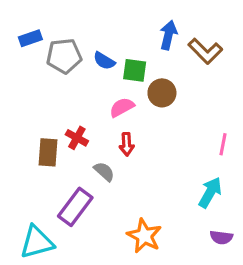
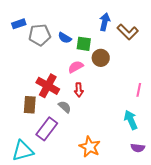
red cross: (77, 138) -> (48, 86), size x1.6
brown rectangle: (48, 152) -> (30, 105), moved
cyan arrow: (210, 192) -> (131, 120), turned -54

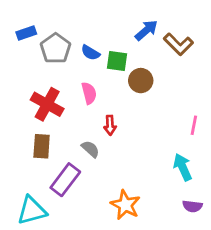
blue arrow: (105, 22) -> (146, 30), turned 36
gray pentagon: (40, 35) -> (56, 48), turned -30
pink semicircle: (76, 67) -> (89, 93), moved, turned 105
red cross: (48, 86) -> (47, 104), moved

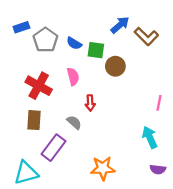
orange star: (125, 205) -> (103, 168), turned -30

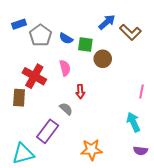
brown rectangle: (34, 120) -> (19, 98), moved

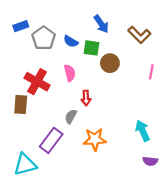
blue arrow: (107, 22) -> (101, 24), moved, turned 96
pink line: (142, 91) -> (151, 72), moved
gray semicircle: (66, 109) -> (71, 116), turned -104
orange star: (92, 150) -> (95, 139), moved

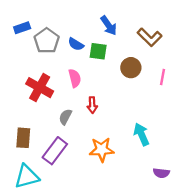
brown circle: (110, 63) -> (131, 68), moved
brown rectangle: (21, 105) -> (23, 138), moved
gray semicircle: (71, 116) -> (65, 117), moved
cyan arrow: (143, 131) -> (141, 134), moved

